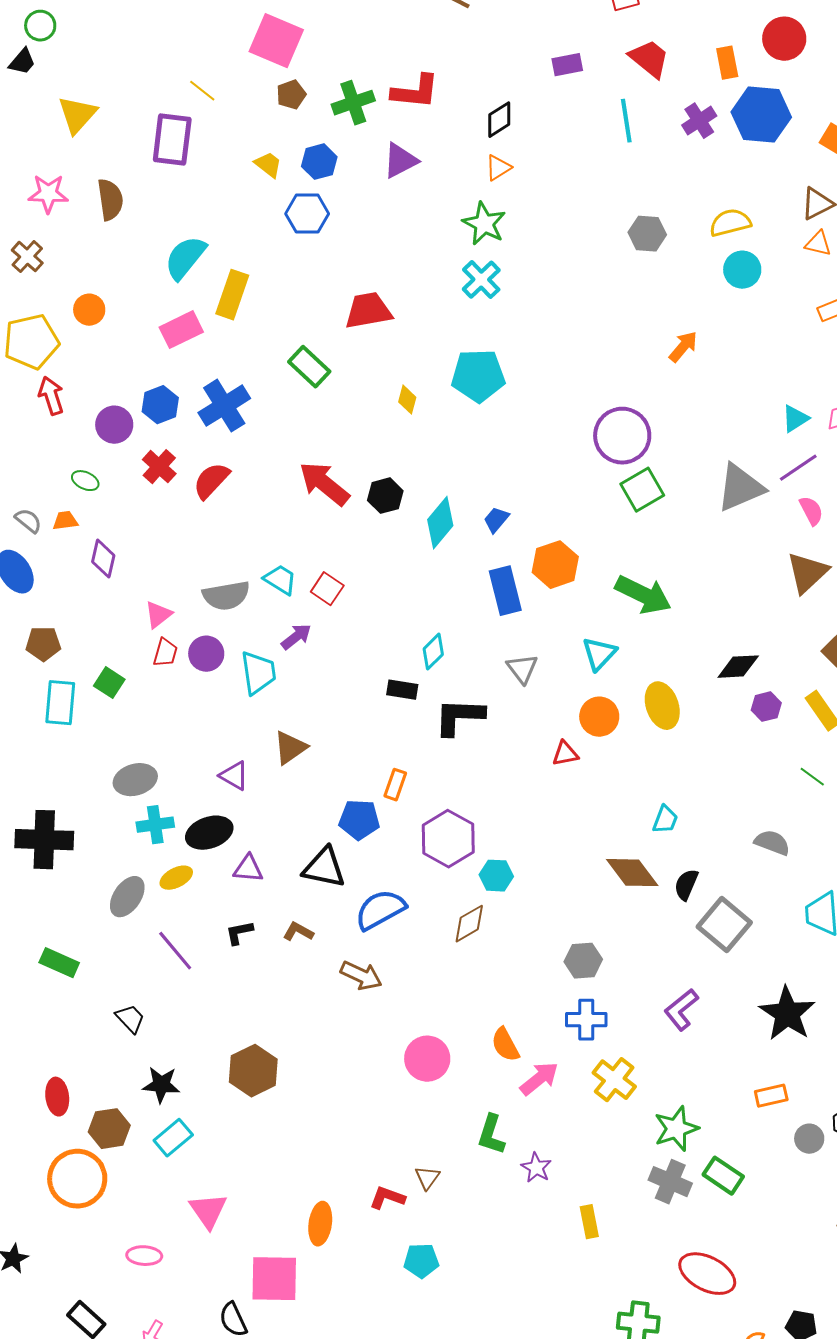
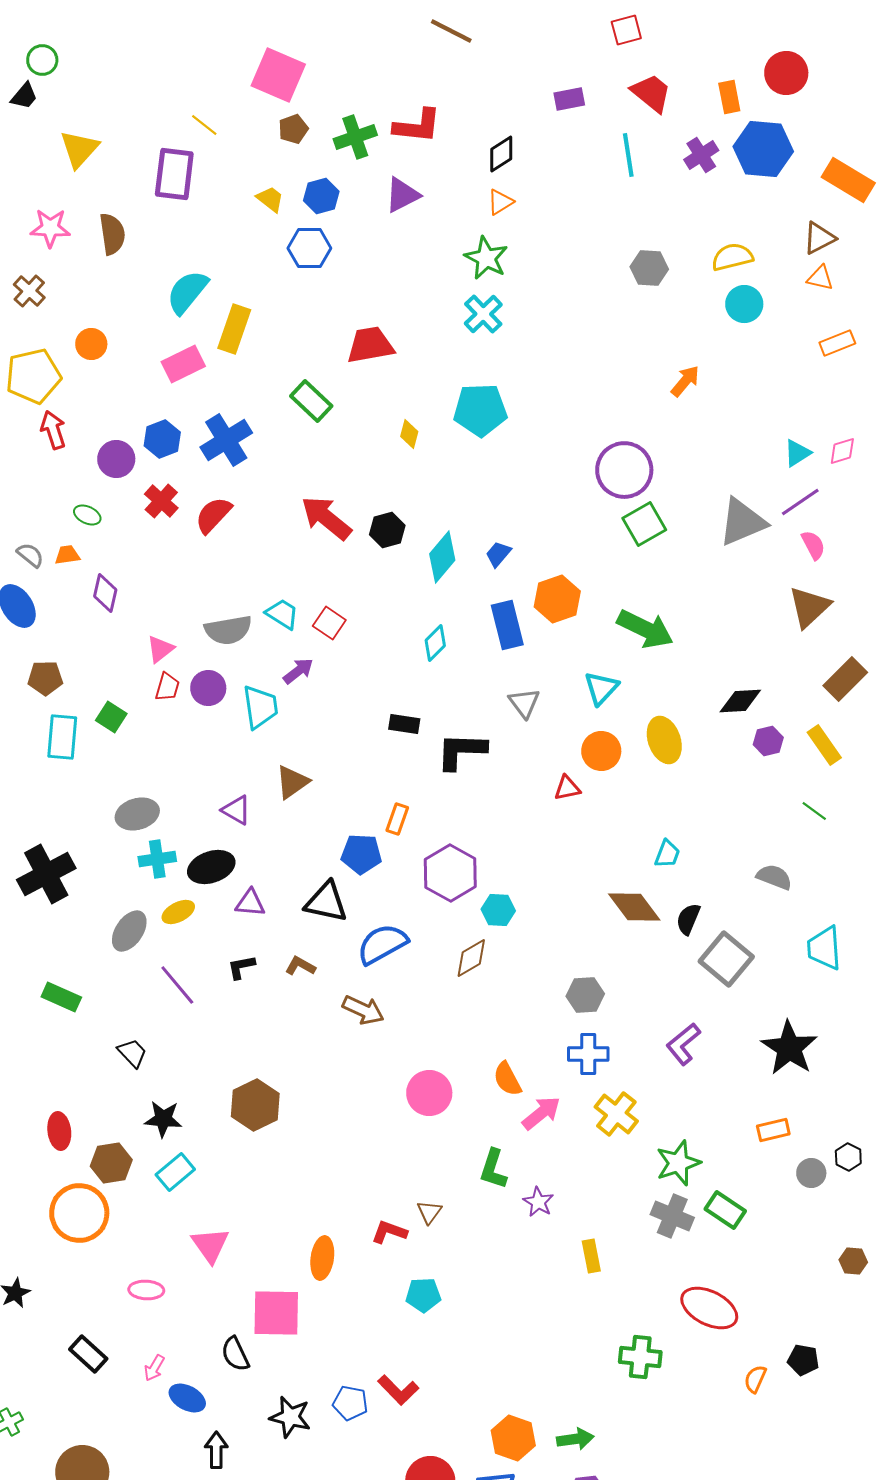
cyan diamond: (433, 652) -> (435, 643), moved
black cross: (44, 840) -> (46, 874), turned -30

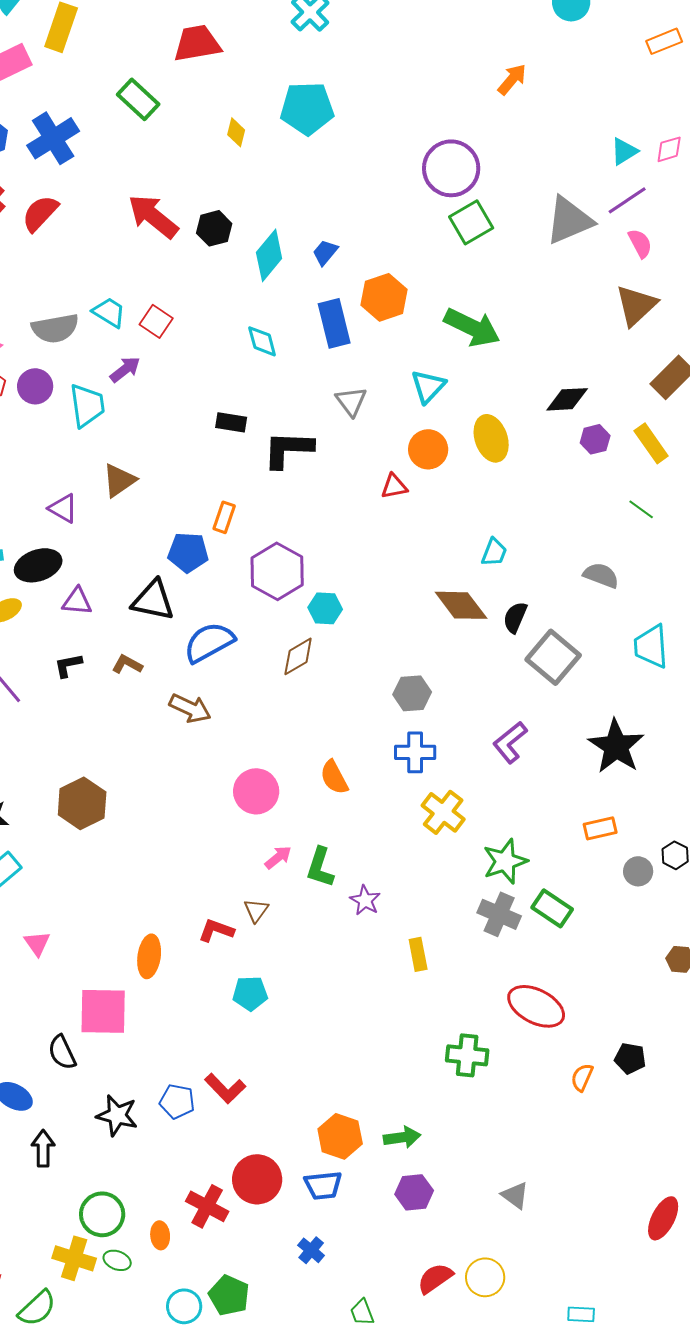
cyan diamond: (435, 643) -> (262, 341), turned -60
pink arrow: (541, 1113) -> (278, 857), moved, size x0.7
pink triangle: (210, 1245) -> (37, 943), size x0.7

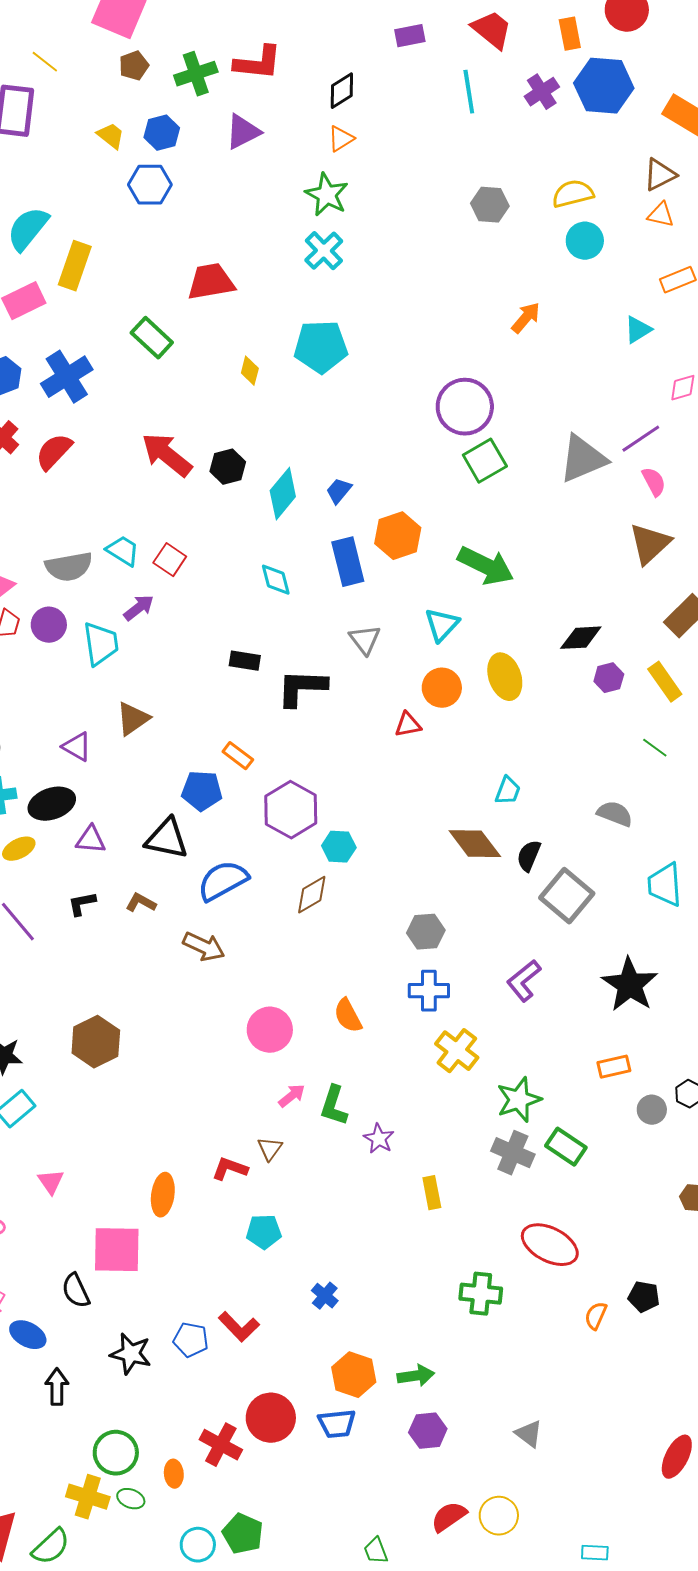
cyan triangle: (624, 151) -> (638, 330), moved
orange rectangle: (224, 517) -> (238, 756), turned -72
blue cross: (311, 1250) -> (325, 1296), moved

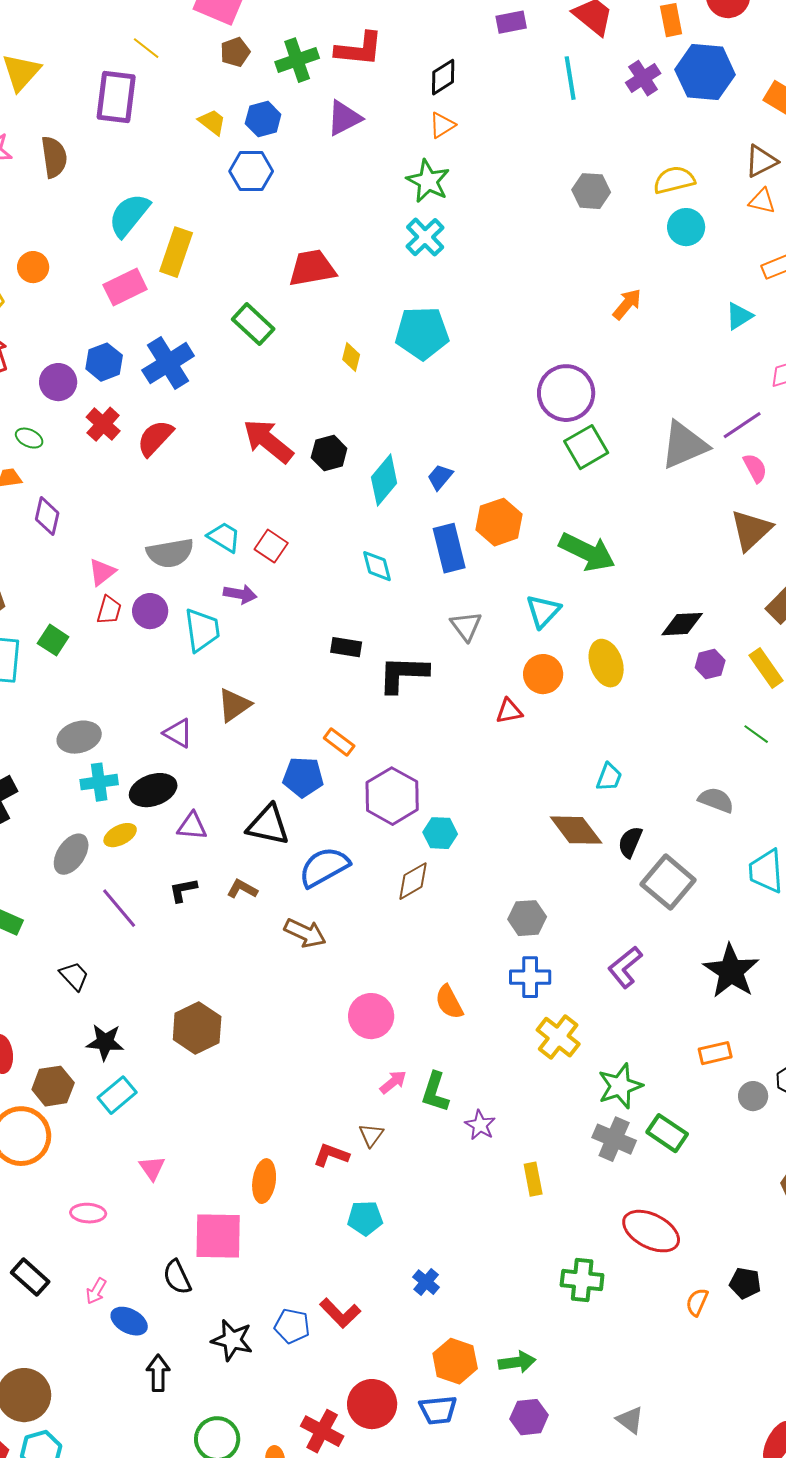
purple arrow: (139, 608) -> (240, 594), turned 48

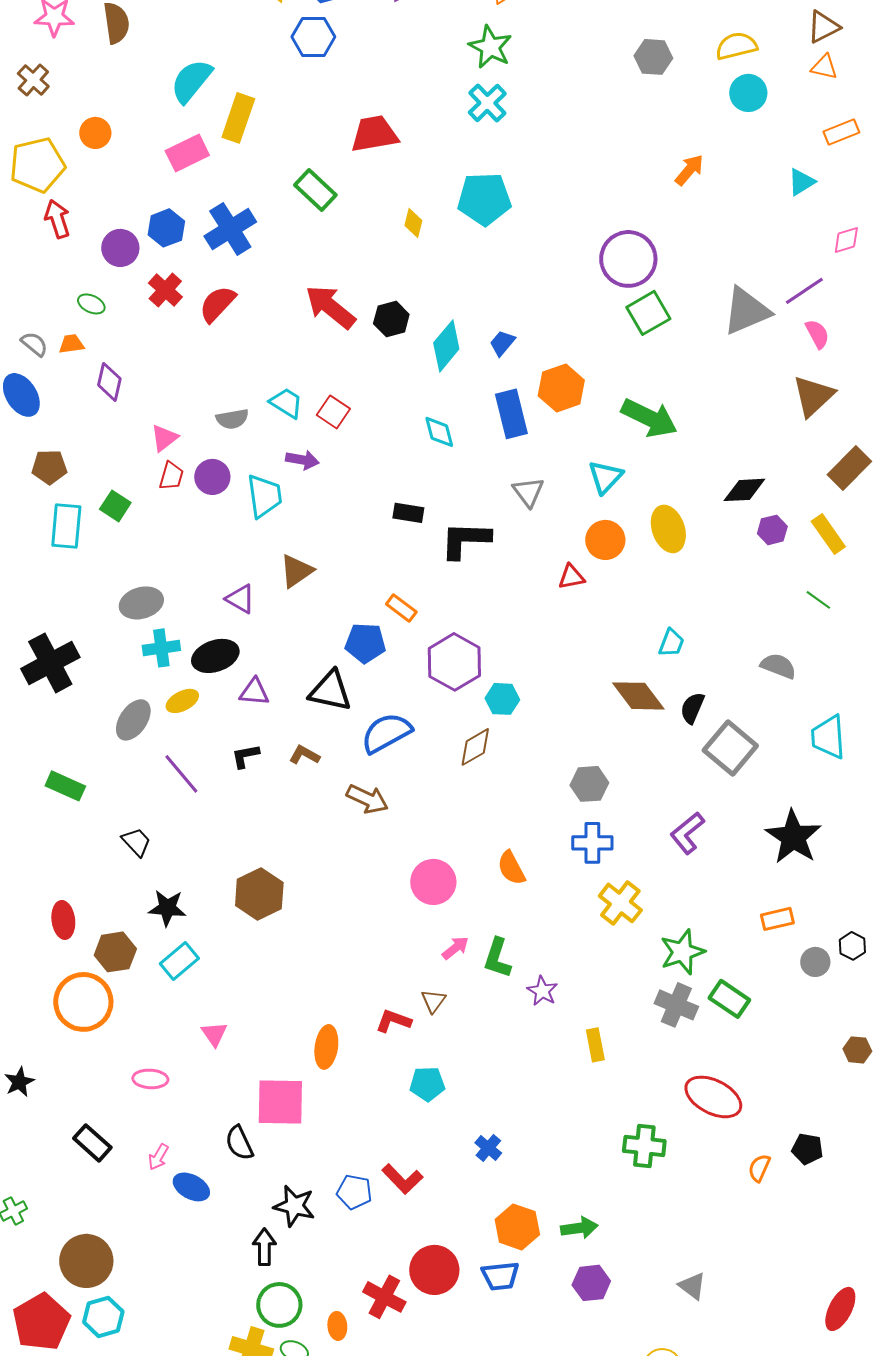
gray semicircle: (170, 553) -> (232, 419), size x0.7
black arrow: (158, 1373) -> (264, 1247), moved

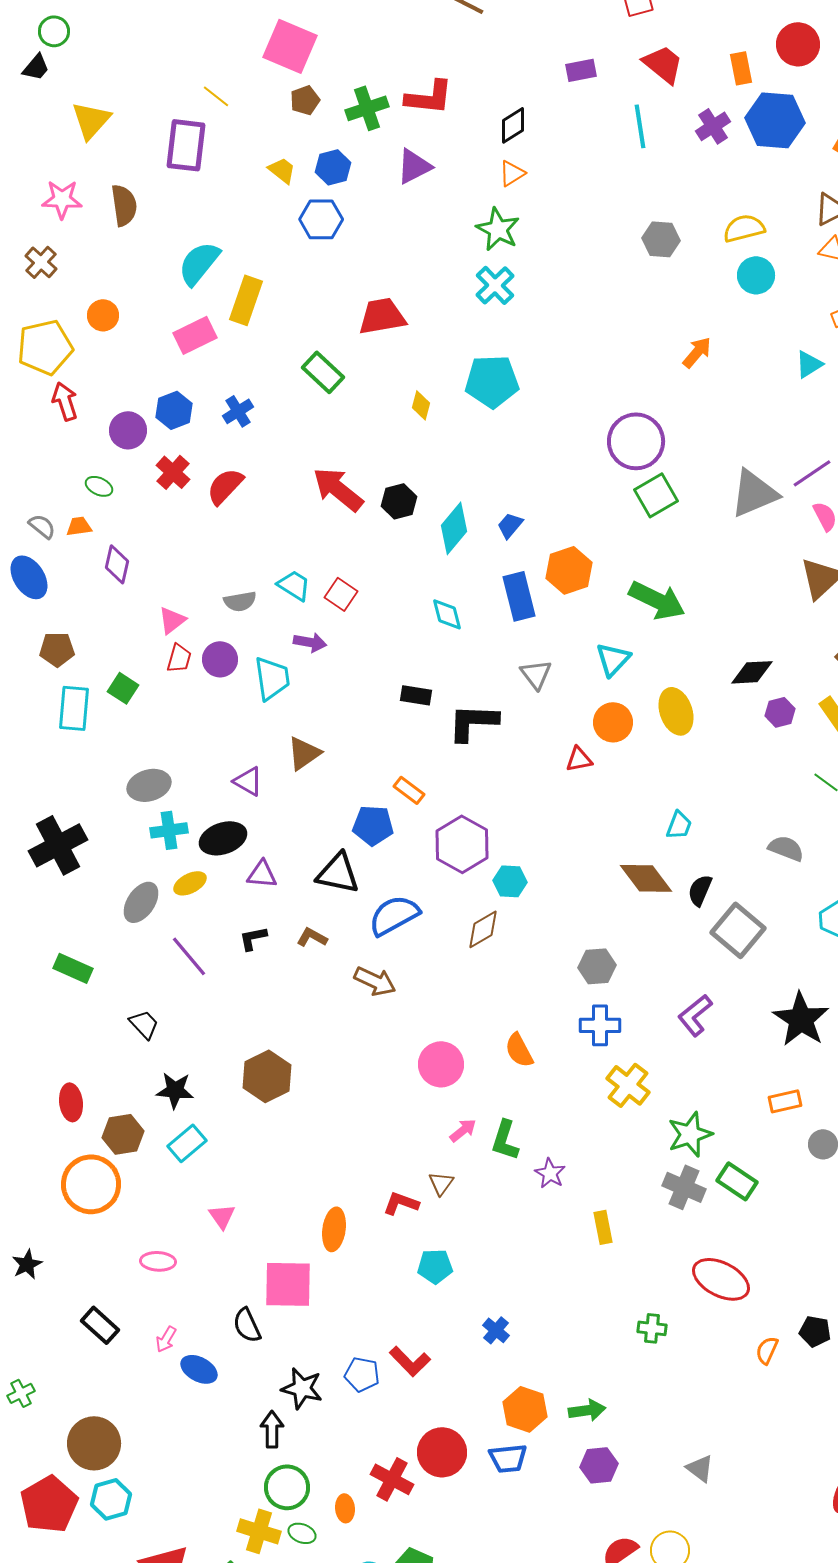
blue cross: (230, 229) -> (238, 411), size x0.6
green cross: (644, 1146) -> (652, 1328), size x0.7

